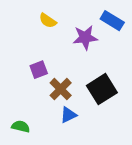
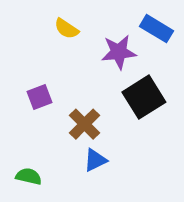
purple square: (39, 70) -> (39, 97), moved
black square: (102, 89) -> (144, 97), moved

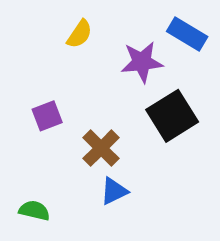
yellow semicircle: (66, 29) -> (79, 34), turned -90

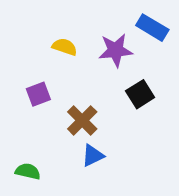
yellow semicircle: (79, 34) -> (65, 47), moved, turned -105
black square: (172, 116) -> (140, 94), size x0.7

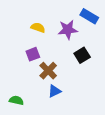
purple square: (38, 94) -> (33, 54), moved

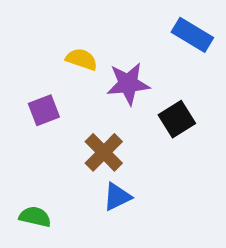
purple star: (68, 30) -> (128, 84), moved
purple square: (33, 54) -> (44, 110), moved

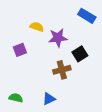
brown cross: (104, 152) -> (62, 70), moved, turned 30
blue triangle: (117, 197) -> (49, 99), moved

